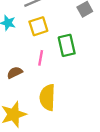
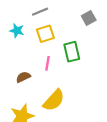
yellow semicircle: (47, 97) -> (54, 100), turned -140

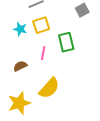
cyan star: (17, 31) -> (20, 29), moved

